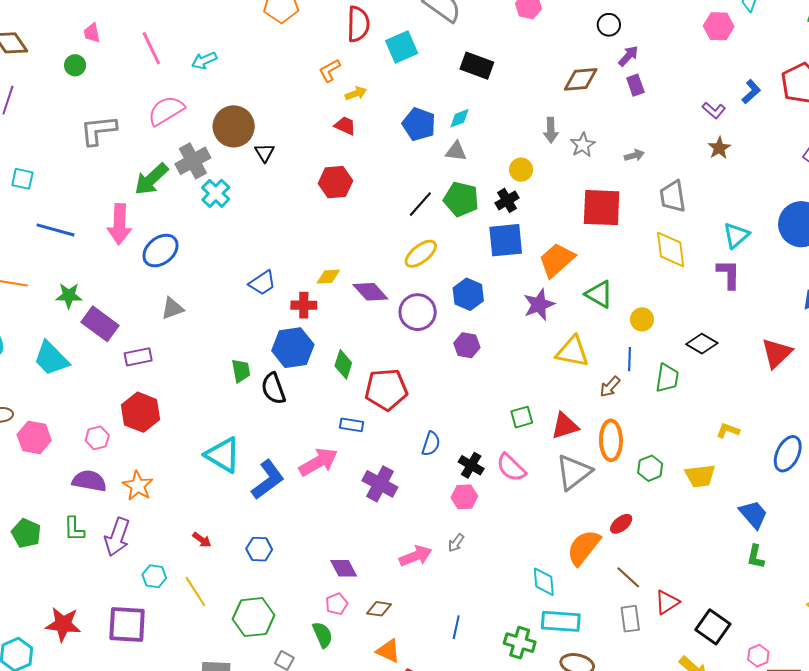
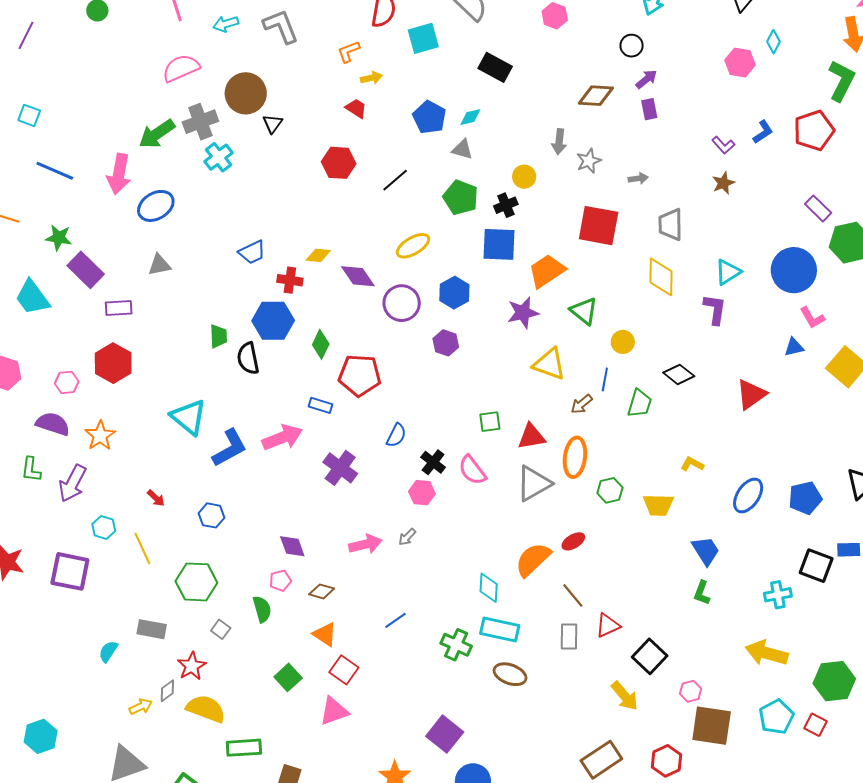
gray L-shape: (98, 130) -> (281, 26), moved, turned 66
black line: (420, 204) -> (395, 180), moved
blue line: (456, 627) -> (395, 620), turned 35

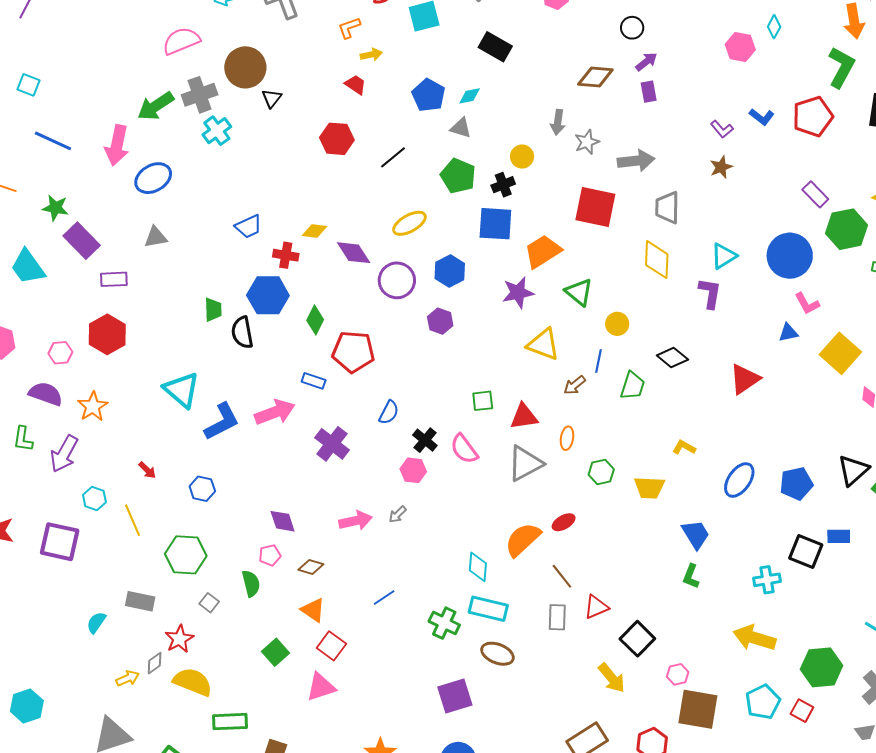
blue L-shape: (763, 132) -> (762, 117), turned 70
gray arrow: (638, 178) -> (636, 161), size x1.8
orange ellipse: (575, 457) -> (567, 438), size x0.6
purple square: (445, 734) -> (455, 696), moved, turned 33

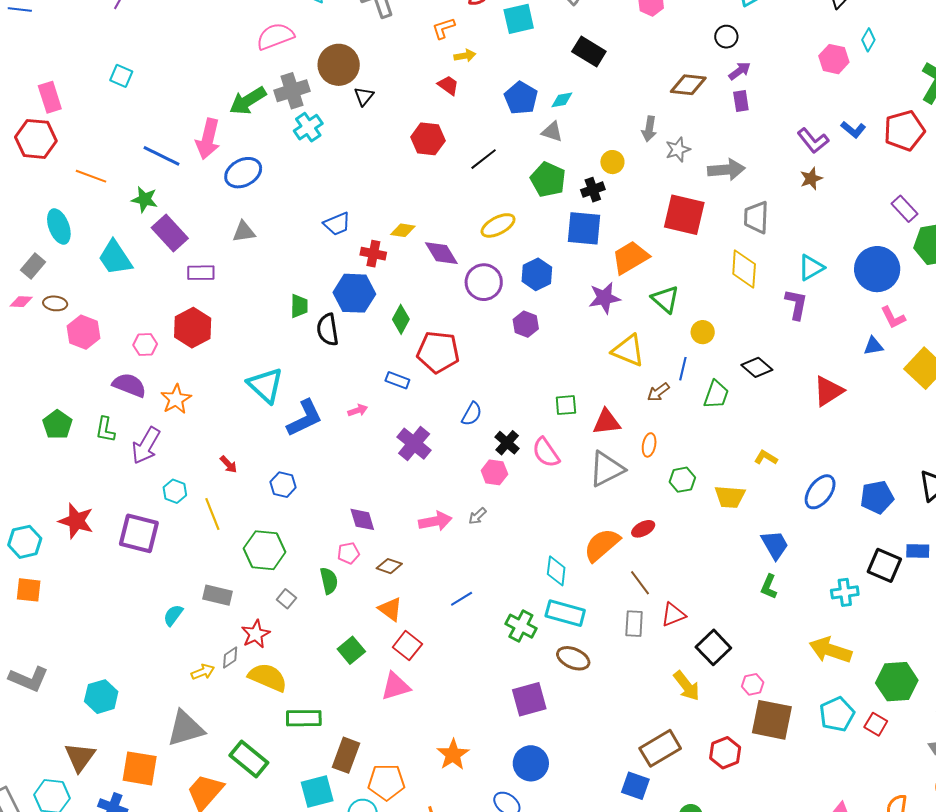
purple L-shape: (722, 129) -> (813, 141), size x1.4
blue line: (53, 141) -> (162, 156), moved
pink arrow: (275, 412) -> (358, 410), size x0.5

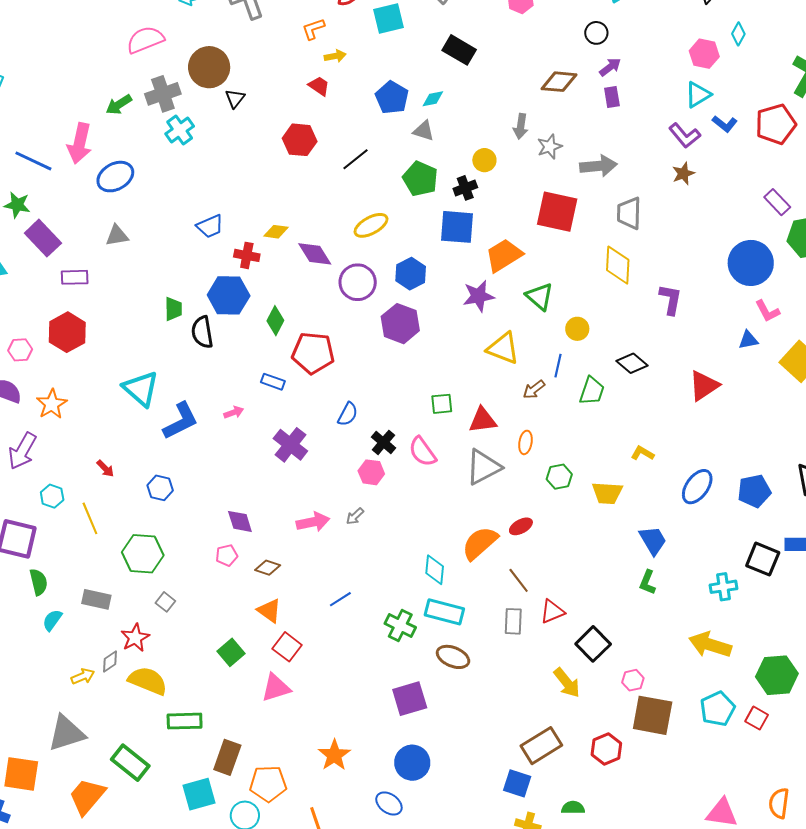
green arrow: (248, 101) -> (119, 105), size x0.7
cyan triangle: (811, 268) -> (698, 95), moved
purple hexagon: (526, 324) -> (400, 324), size x1.5
green semicircle: (329, 581) -> (39, 582), moved

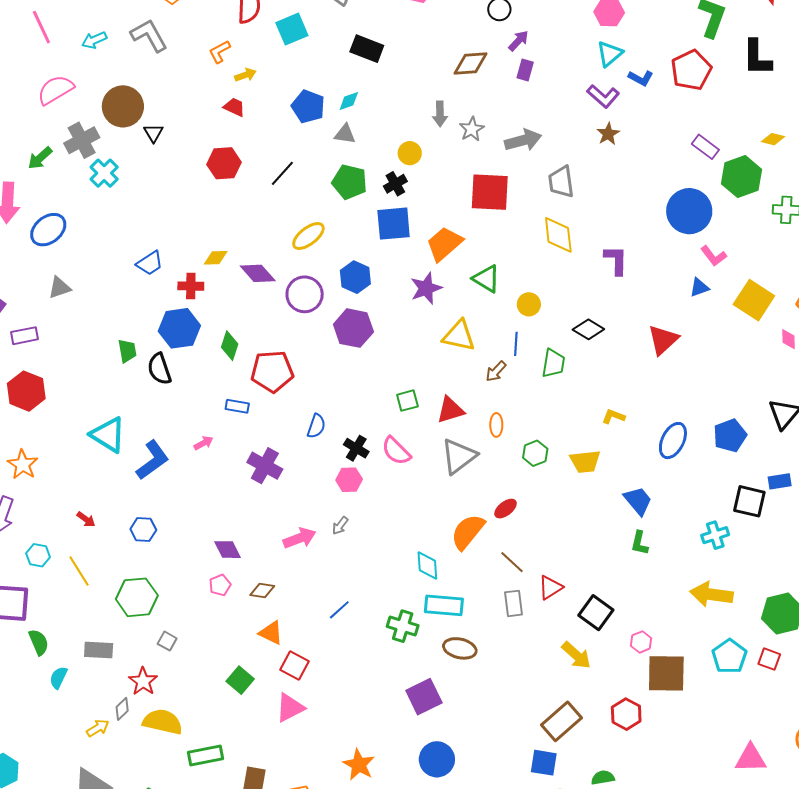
purple rectangle: (612, 97) -> (525, 70), turned 35

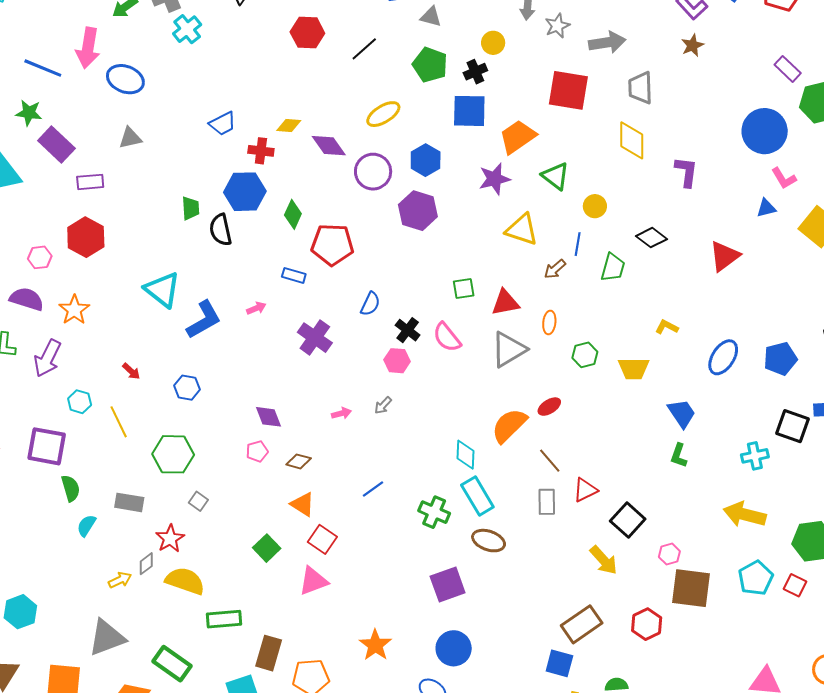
blue ellipse: (48, 230) -> (125, 79), turned 54
pink arrow: (300, 538) -> (341, 413), size x0.6
cyan rectangle: (444, 605) -> (477, 496), turned 48

